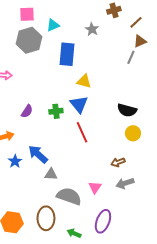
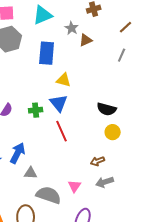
brown line: (136, 22) -> (126, 27), moved
cyan triangle: (53, 25) -> (43, 15), moved, size x1.5
brown triangle: (140, 41) -> (86, 40), moved
gray line: (131, 57) -> (122, 55), moved
blue arrow: (38, 154) -> (18, 153), turned 75

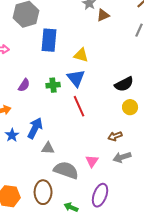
blue rectangle: (47, 53) -> (49, 40), moved
black semicircle: (107, 109) -> (124, 84), turned -42

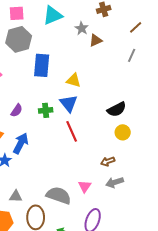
blue arrow: (35, 128) -> (21, 143), moved
gray triangle: (48, 148) -> (16, 196), moved

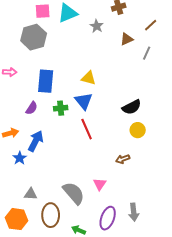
pink square: (17, 13) -> (43, 11), moved
brown triangle: (96, 40) -> (127, 39), moved
blue rectangle: (42, 65) -> (46, 81), moved
gray arrow: (115, 182) -> (134, 212), moved, turned -78
gray semicircle: (59, 195) -> (74, 193), turned 30

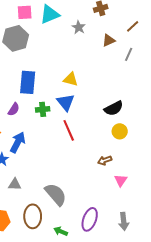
pink triangle: (100, 184) -> (121, 180), moved
gray triangle: (31, 194) -> (15, 184), moved
gray arrow: (134, 212) -> (124, 221), moved

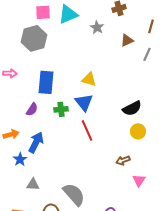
brown line: (133, 26) -> (151, 26), turned -32

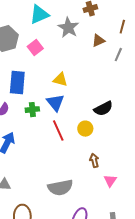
pink square: (43, 12) -> (35, 48), moved, turned -35
gray star: (97, 27) -> (68, 28), size x1.5
yellow circle: (138, 131) -> (85, 129), moved
brown arrow: (123, 160) -> (94, 161), turned 96
gray semicircle: (74, 194) -> (60, 188), moved, turned 120

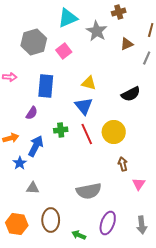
black semicircle: (103, 109) -> (131, 94), moved
green cross: (32, 110) -> (61, 130), moved
yellow circle: (85, 129) -> (114, 132), size x1.5

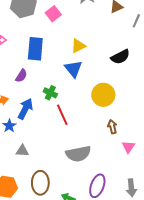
yellow triangle: (89, 83) -> (78, 46), turned -42
green cross: (61, 130) -> (50, 93), turned 32
red line: (87, 134) -> (62, 115), moved

